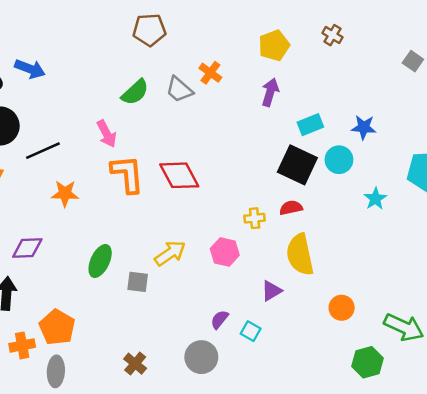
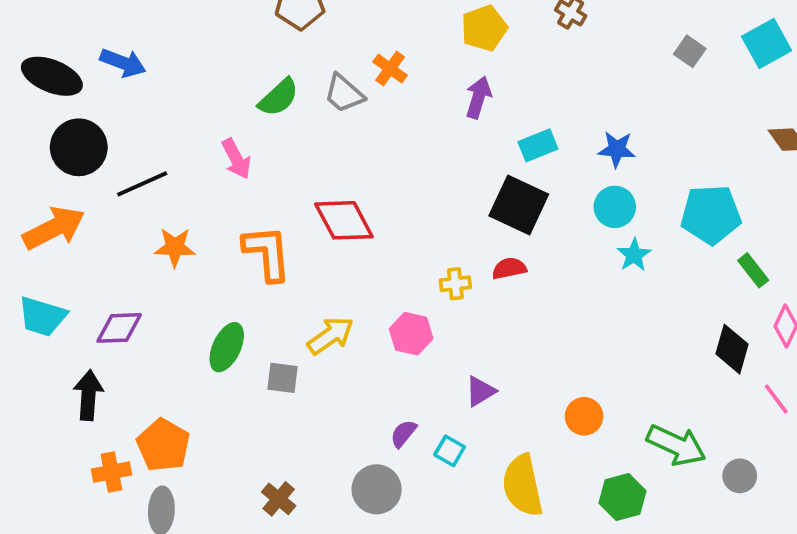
cyan circle: (339, 160) -> (615, 207), moved
orange L-shape: (127, 174) -> (267, 253), moved
yellow semicircle: (300, 255) -> (523, 485), moved

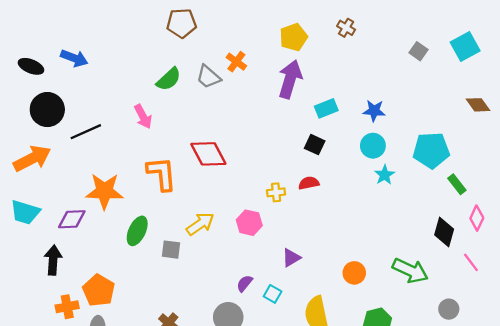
black ellipse: (52, 76) -> (31, 66), size x0.7
purple arrow: (478, 97) -> (290, 79), size x1.5
black square: (519, 205) -> (315, 145), size x0.6
orange star: (175, 247) -> (105, 191), moved, size x1.5
green arrow: (676, 445) -> (410, 271), moved

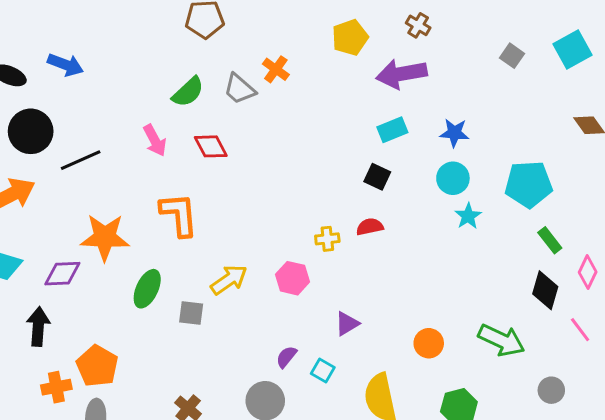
purple arrow: (290, 79) -> (401, 74), moved, turned -117
red diamond: (208, 154) -> (211, 146), moved, size x0.7
green rectangle: (457, 184) -> (550, 240), moved

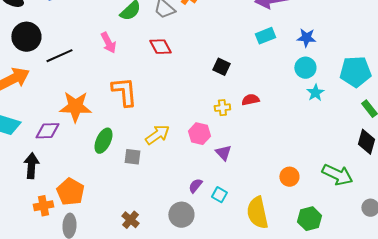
red diamond: (211, 146) -> (160, 47), moved
black square: (377, 177) -> (221, 67), moved
purple triangle: (347, 324) -> (223, 153), moved, turned -42

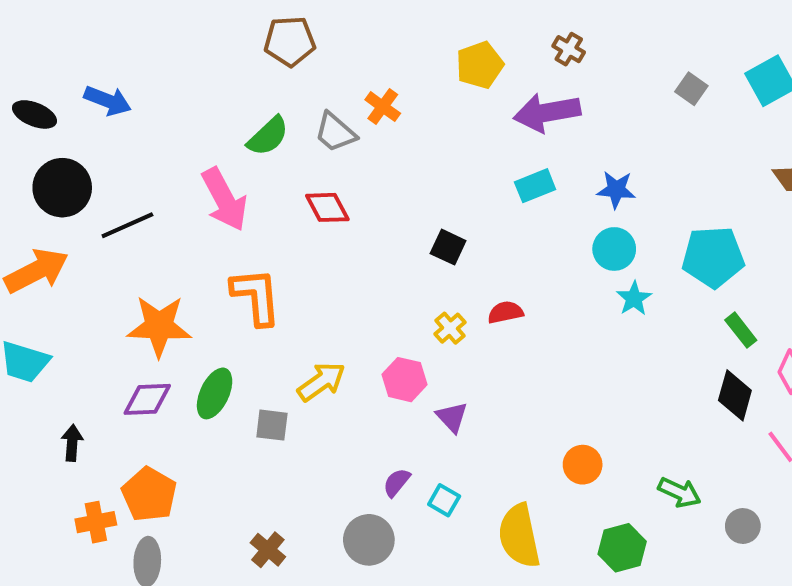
pink arrow: (108, 43) -> (224, 200), size x1.5
yellow cross: (222, 108) -> (450, 328), turned -35
purple diamond: (47, 131) -> (147, 399), moved
black arrow: (31, 166) -> (72, 443), size x0.7
green arrow: (337, 175) -> (680, 492), moved, size x0.7

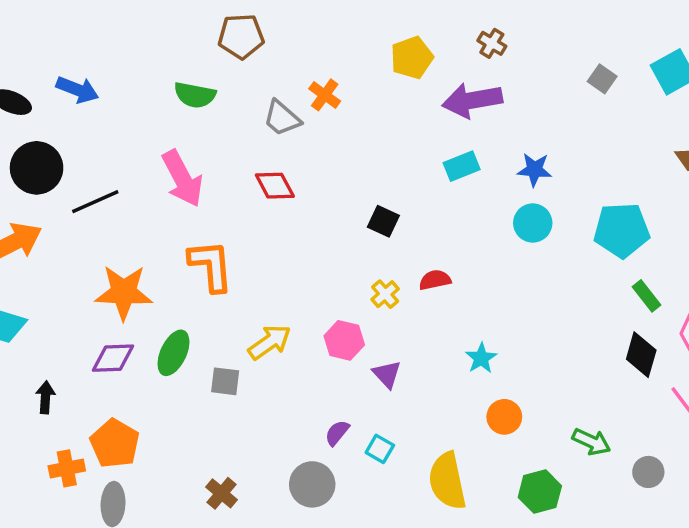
green semicircle: (268, 136) -> (195, 95), moved, turned 54
cyan star: (634, 298) -> (481, 358), moved

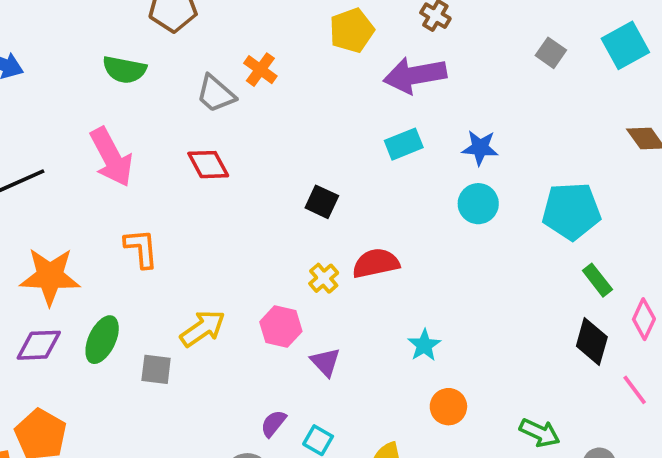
orange L-shape: (211, 266) -> (141, 248), size x0.7
red semicircle: (435, 280) -> (376, 263), size x1.4

